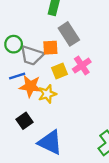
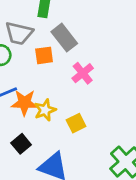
gray trapezoid: (32, 55) -> (19, 33), moved
yellow square: (59, 71) -> (76, 123), moved

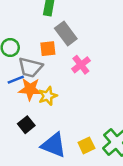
gray trapezoid: (19, 33) -> (30, 67), moved
yellow square: (76, 123) -> (86, 145), moved

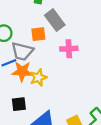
pink cross: (81, 65) -> (69, 49), turned 35
black square: (26, 125) -> (19, 104), turned 32

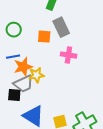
gray trapezoid: (22, 51) -> (23, 84), moved, turned -50
orange star: (22, 71) -> (23, 67), turned -30

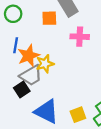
blue line: (13, 57) -> (16, 45), turned -64
black square: (14, 95) -> (22, 89), turned -32

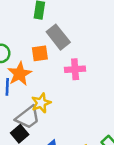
orange star: (29, 56) -> (20, 74), moved

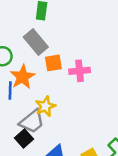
gray rectangle: (58, 37) -> (36, 42), moved
orange square: (40, 53) -> (53, 63), moved

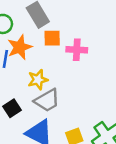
gray trapezoid: (32, 121) -> (47, 100), moved

